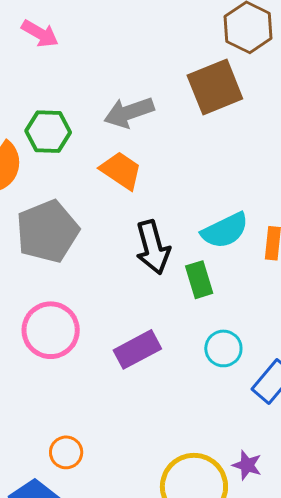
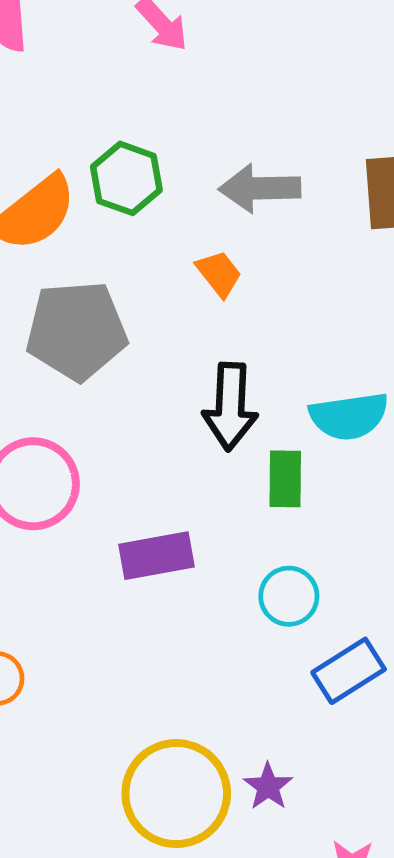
orange trapezoid: (121, 171) -> (219, 274), size x0.7

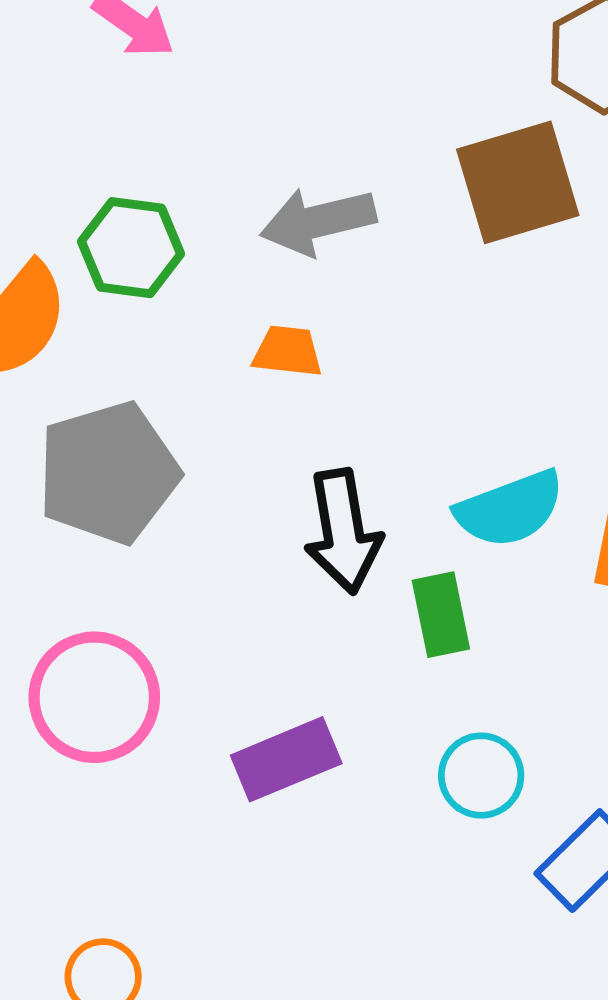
orange trapezoid: (219, 274) -> (287, 351), turned -33

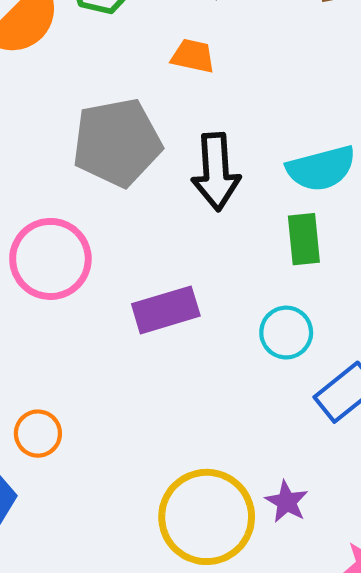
gray pentagon: (108, 473) -> (117, 142), moved
green rectangle: (441, 615) -> (304, 239), moved

